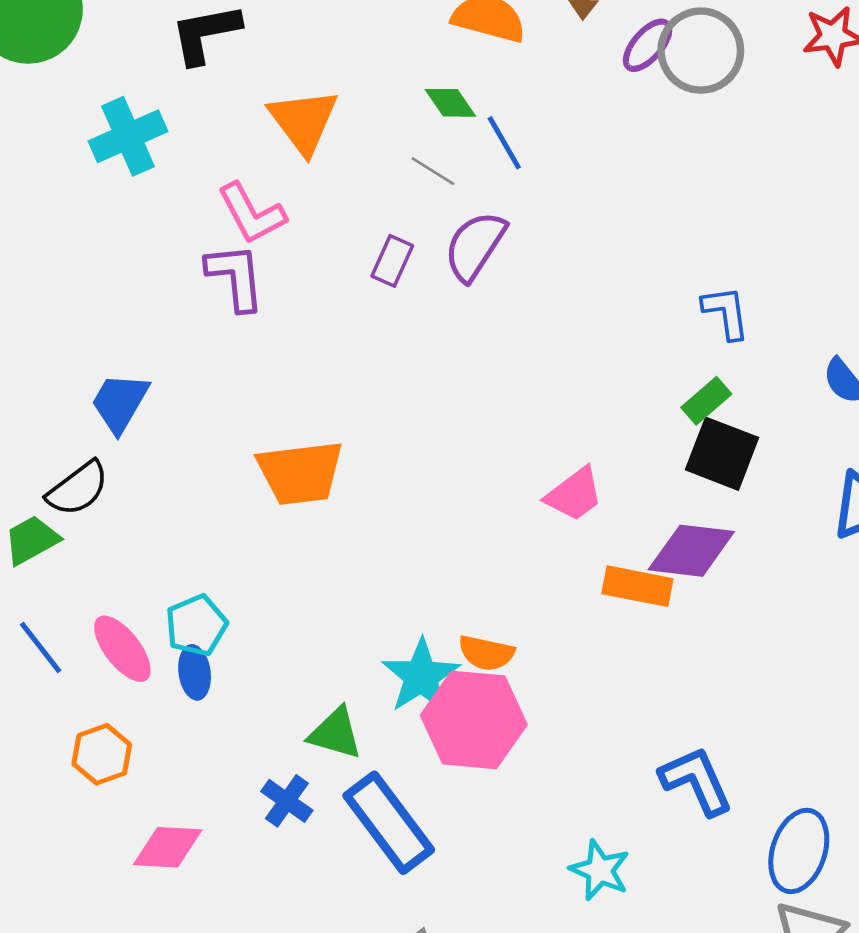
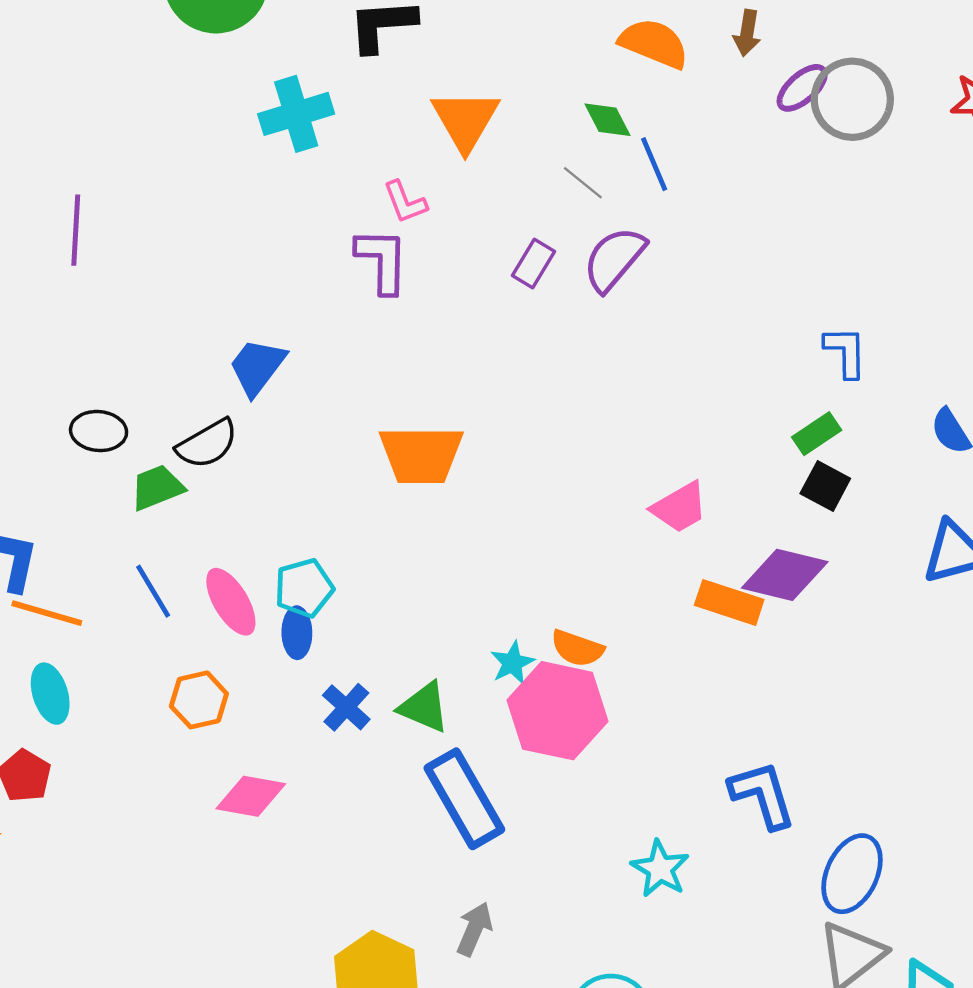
pink L-shape: (252, 214) -> (405, 202), size x0.7
black square: (722, 454) -> (825, 486), size x0.7
cyan star: (421, 676) -> (512, 663), size x0.6
blue cross: (287, 801) -> (346, 707), moved

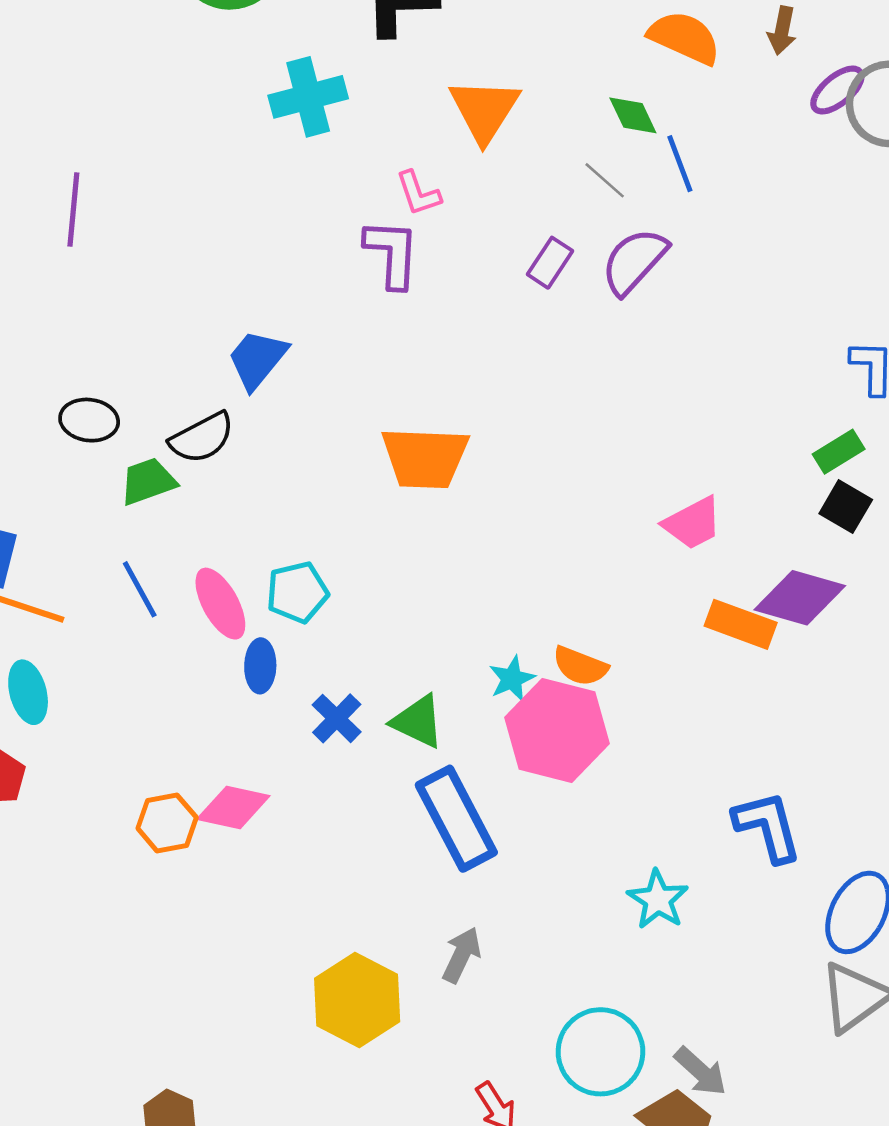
blue ellipse: (297, 633) -> (260, 666), moved
orange hexagon: (199, 700) -> (167, 823), moved

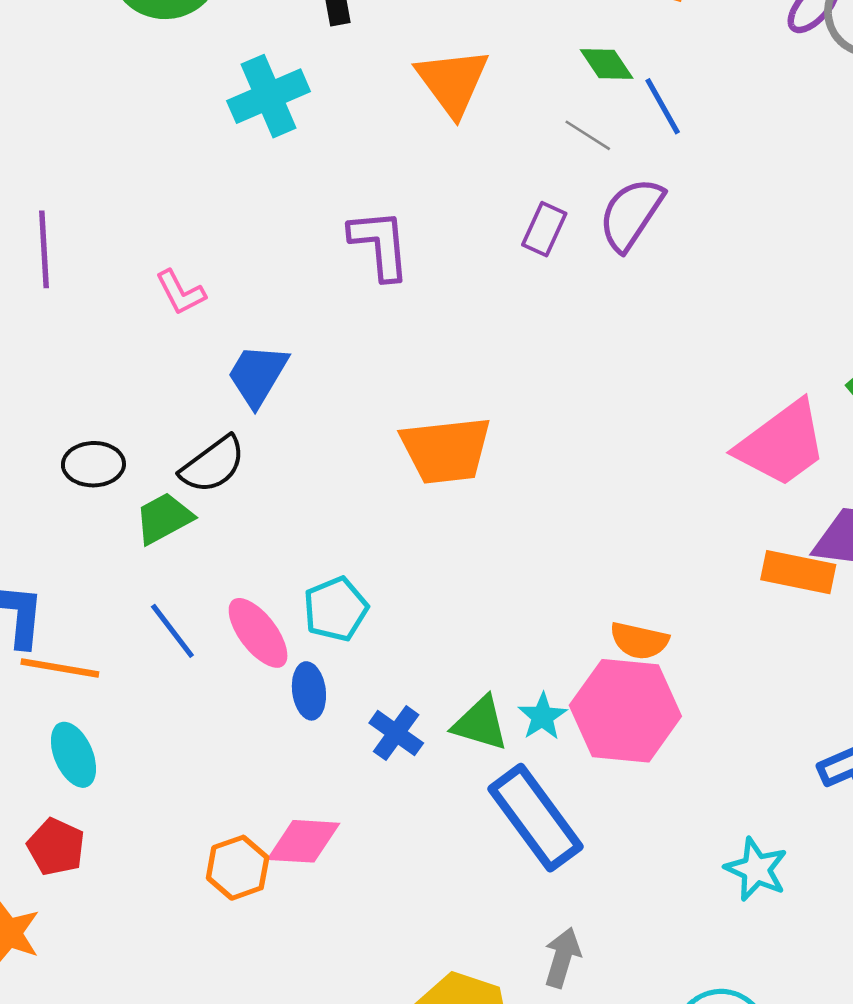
pink L-shape: (418, 193) -> (180, 292), moved
pink trapezoid: (693, 523) -> (782, 444), moved, size x1.5
cyan star: (512, 679) -> (543, 716), moved

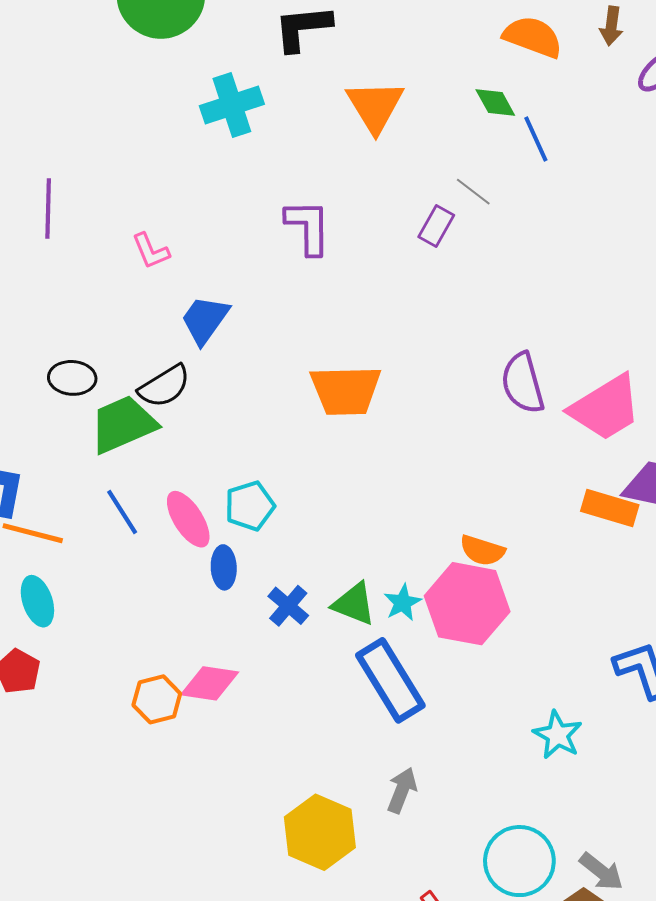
gray line: (588, 135) -> (473, 192), moved
purple semicircle: (631, 214) -> (523, 383), moved, turned -54
green trapezoid: (164, 518) -> (123, 424), size x1.5

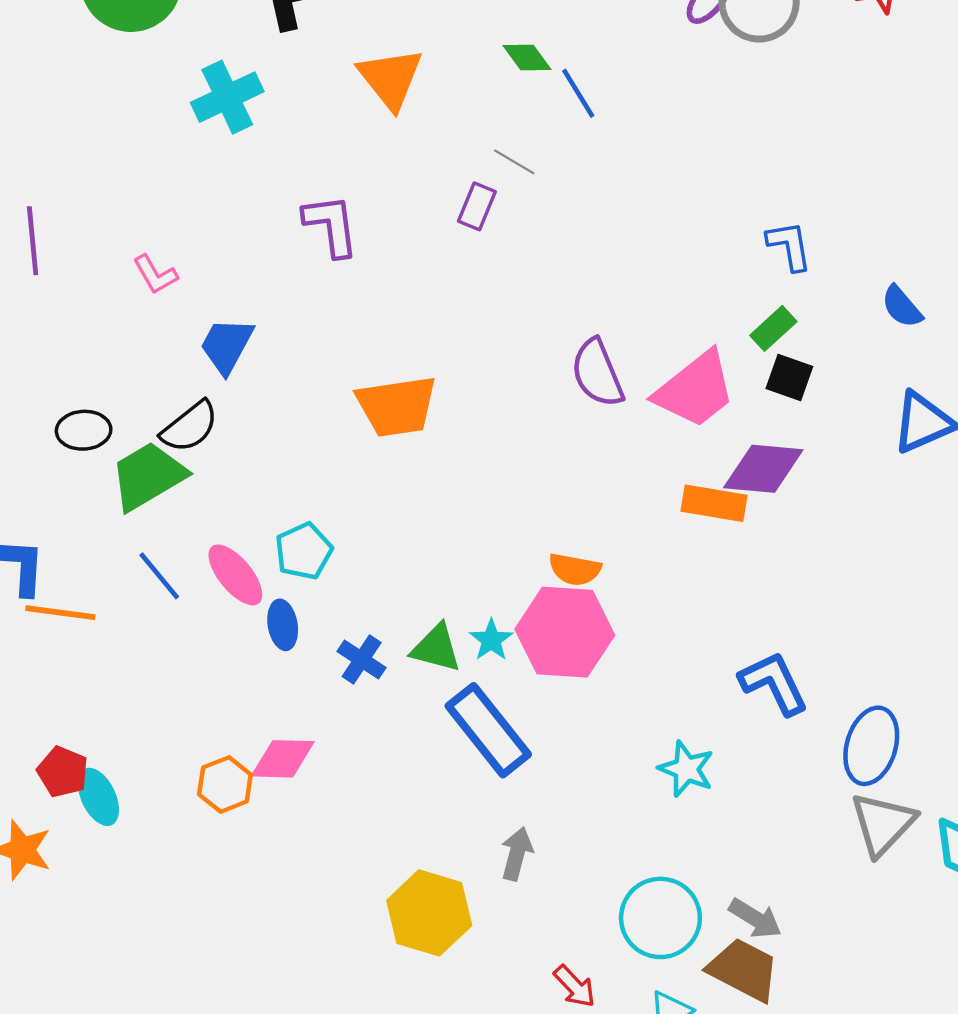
cyan ellipse: (37, 601) -> (98, 797), moved

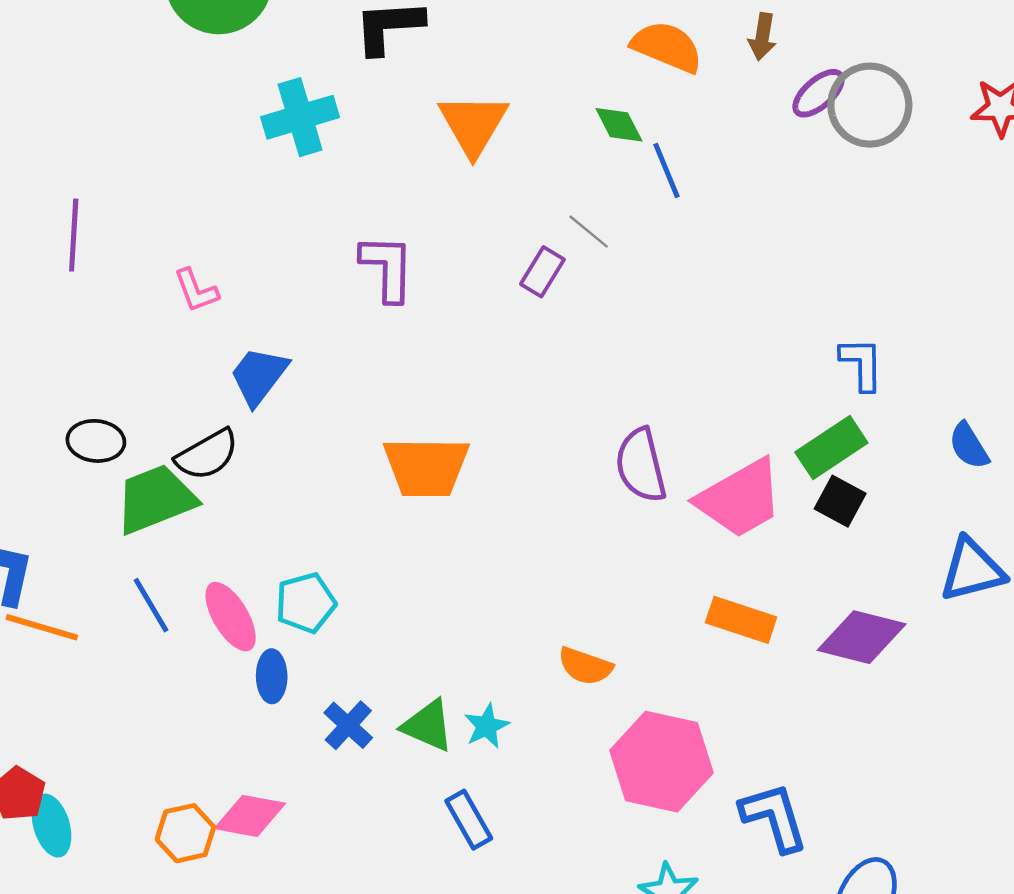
green rectangle: (773, 328) -> (831, 447), size x1.4
purple diamond: (763, 469) -> (862, 637), moved
pink hexagon: (565, 632) -> (661, 762), moved
blue rectangle: (488, 730) -> (469, 820), size x0.6

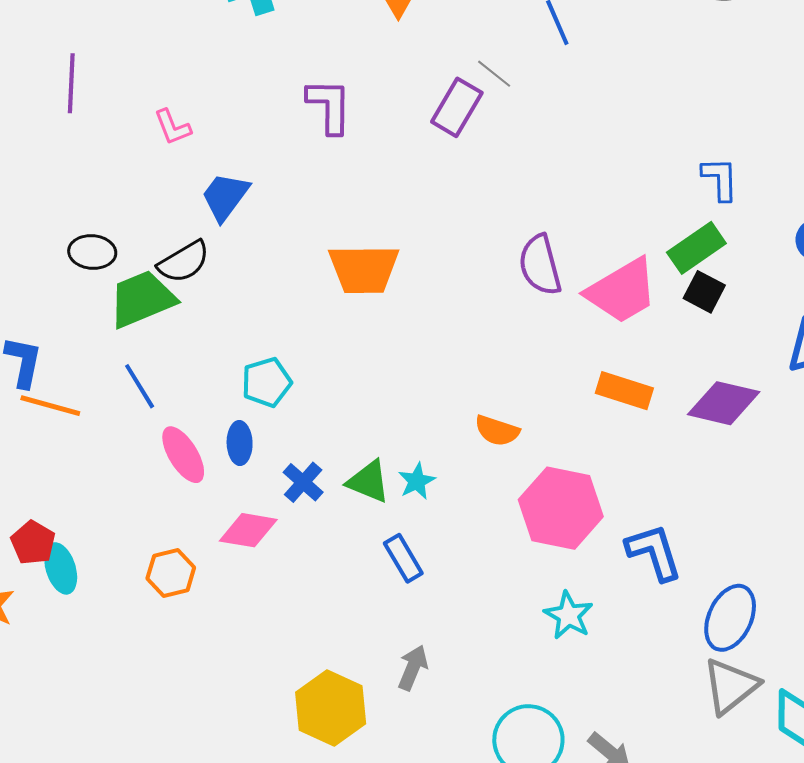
purple rectangle: (542, 272) -> (457, 107), size x1.4
pink ellipse: (231, 617) -> (183, 455), moved
pink diamond: (250, 816) -> (248, 530), moved

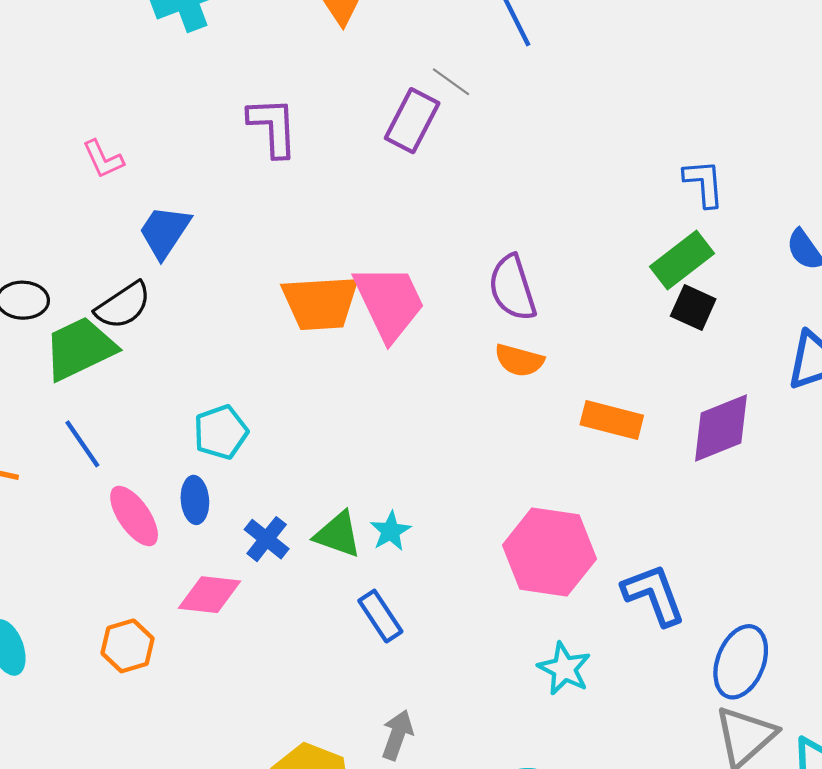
pink trapezoid: (622, 291) -> (389, 302), moved, turned -82
purple diamond: (724, 403) -> (721, 428), turned -32
orange semicircle: (497, 431) -> (519, 360), moved

